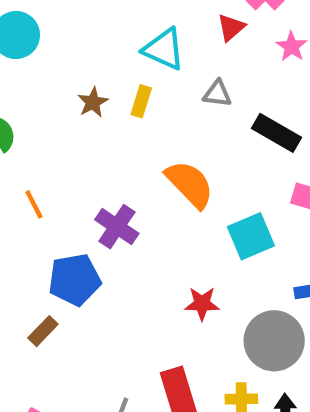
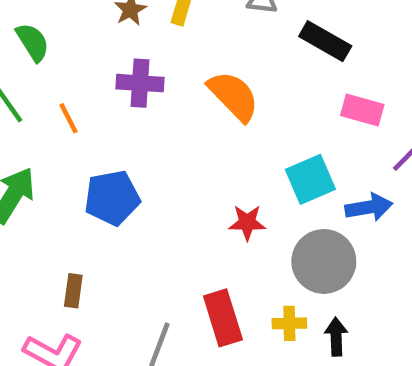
purple cross: (117, 227) -> (140, 83), moved, turned -30
cyan square: (251, 236) -> (310, 179), moved
brown rectangle: (43, 331) -> (73, 291), moved, turned -36

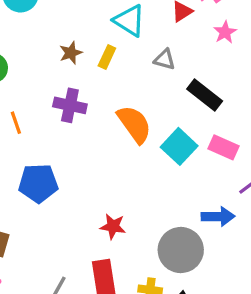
cyan square: (310, 179) -> (179, 146), moved, turned -32
red star: (247, 222) -> (113, 226), moved

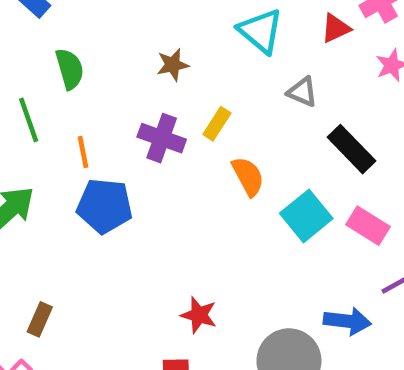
yellow rectangle: (107, 57) -> (217, 124), moved
orange semicircle: (134, 124) -> (248, 176), size x0.7
blue pentagon: (38, 183) -> (105, 206), moved

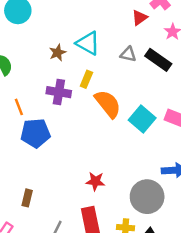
cyan triangle: (261, 31) -> (88, 43), moved
black rectangle: (351, 149) -> (158, 60), moved
orange semicircle: (248, 176) -> (108, 104), size x1.4
brown rectangle: (40, 319) -> (27, 198), moved

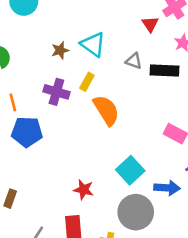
red triangle: (140, 18) -> (150, 24), turned -35
black rectangle: (158, 60) -> (164, 70), turned -40
cyan square: (142, 119) -> (130, 170), moved

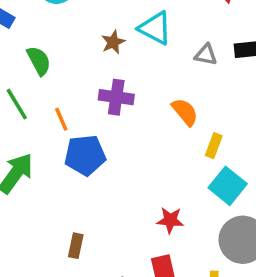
gray triangle: (134, 61) -> (206, 55), moved
yellow rectangle: (87, 82) -> (214, 146), moved
orange semicircle: (106, 110) -> (185, 112), size x0.7

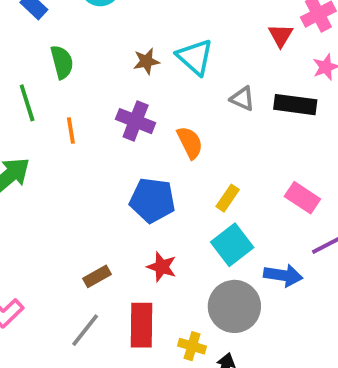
orange semicircle: (185, 112) -> (190, 143), moved
blue pentagon: (85, 155) -> (152, 200), moved
brown rectangle: (76, 246) -> (97, 276), moved, turned 35

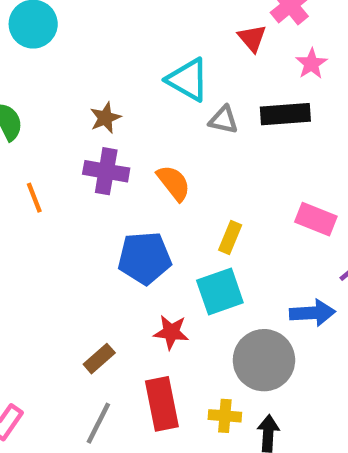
cyan triangle: (195, 57) -> (188, 80), moved
brown star: (146, 61) -> (105, 118), moved
cyan square: (232, 245) -> (220, 291), moved, turned 30

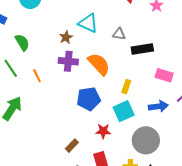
cyan triangle: (188, 80) -> (88, 23), moved
black rectangle: (285, 114) -> (142, 49), moved
orange semicircle: (174, 183) -> (99, 64), size x1.4
blue arrow: (312, 313) -> (158, 106), moved

